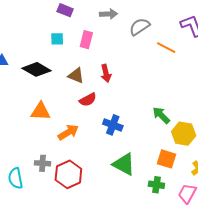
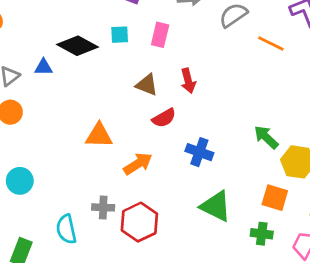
black diamond: (36, 69) -> (78, 46), moved

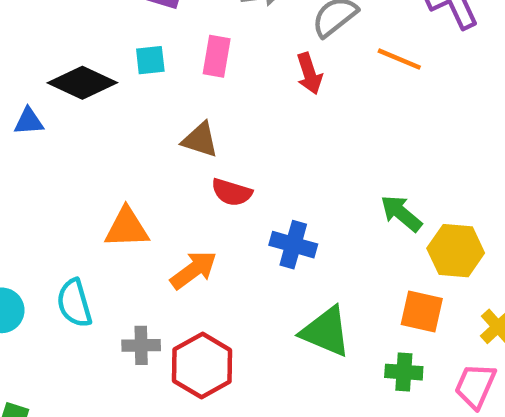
red arrow: (188, 81) -> (309, 74), moved
red semicircle: (164, 118) -> (232, 192), turned 50
cyan semicircle: (66, 229) -> (74, 303), moved

